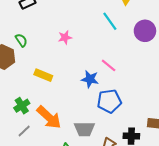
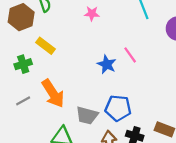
yellow rectangle: (43, 75) -> (45, 46), moved
blue pentagon: (109, 101) -> (118, 108), moved
green cross: (22, 106) -> (23, 64), moved

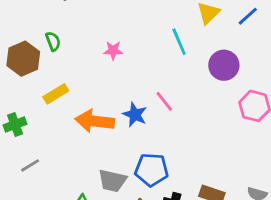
yellow rectangle: (45, 46) -> (56, 94), turned -66
green cross: (23, 64) -> (15, 125), moved
orange arrow: (53, 93) -> (95, 121), moved, turned 132

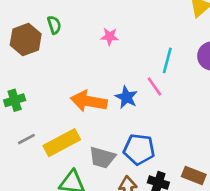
cyan line: (179, 42) -> (167, 60), moved, turned 35
yellow rectangle: (56, 94) -> (62, 143), moved, size x1.5

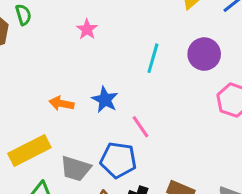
pink star: (110, 37) -> (87, 29), turned 30
pink line: (154, 86) -> (141, 127), moved
orange arrow: (89, 101) -> (61, 103), size x0.6

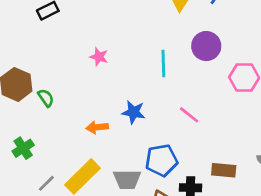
green semicircle: (23, 15) -> (46, 98), moved
pink line: (141, 127) -> (189, 115), moved

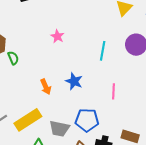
pink line: (189, 115) -> (114, 91), turned 42
orange arrow: (97, 127) -> (46, 87), turned -119

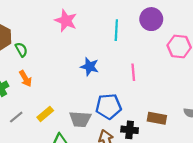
pink star: (57, 36) -> (66, 21), size x1.5
orange arrow: (46, 87) -> (25, 79), moved
yellow rectangle: (28, 120) -> (45, 114), size x0.6

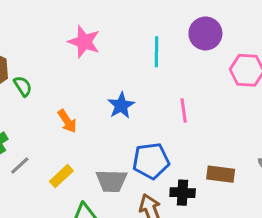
blue star: (90, 67) -> (121, 105), turned 30
orange arrow: (25, 79) -> (67, 121), moved
gray line: (16, 117) -> (20, 166), moved

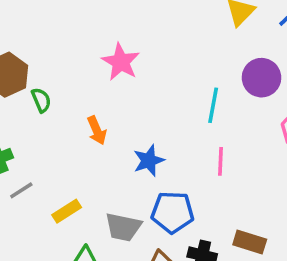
cyan line: (156, 52) -> (213, 105), moved
blue star: (121, 105) -> (149, 161), moved
orange arrow: (67, 121) -> (97, 130), moved

